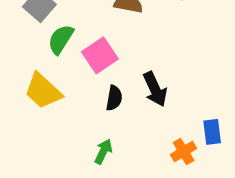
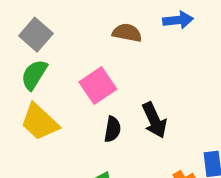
green semicircle: (61, 39) -> (34, 75), moved

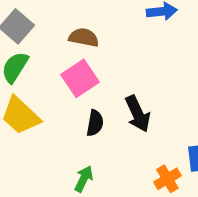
brown semicircle: (127, 33) -> (84, 37), moved

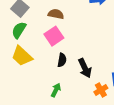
black arrow: (138, 114) -> (85, 68), moved

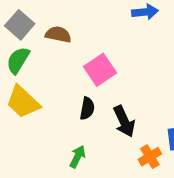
brown semicircle: (56, 14) -> (58, 34), moved
pink square: (54, 36) -> (100, 70), moved

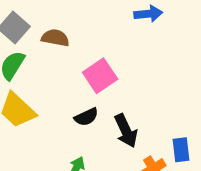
black semicircle: (87, 108) -> (86, 117), turned 55

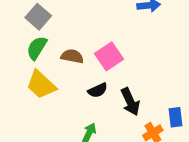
brown semicircle: (55, 38) -> (72, 56), moved

